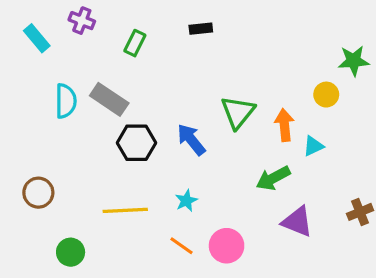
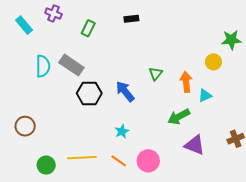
green triangle: (238, 112) -> (156, 73), size x0.6
yellow line: (125, 210) -> (82, 158), moved

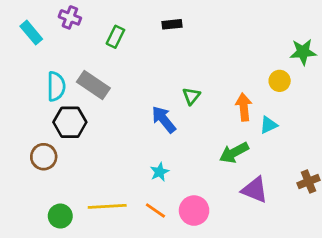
green triangle: (156, 73) -> (191, 96), moved
black hexagon: (89, 93) -> (70, 122), moved
brown circle: (25, 126) -> (44, 157), moved

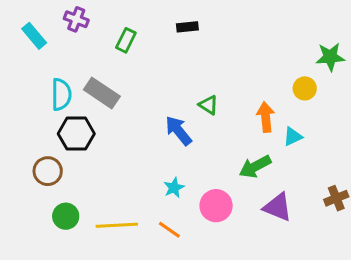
green triangle: (191, 96) -> (209, 105), turned -36
pink circle: (194, 211) -> (216, 206), moved
green circle: (60, 216) -> (66, 216), moved

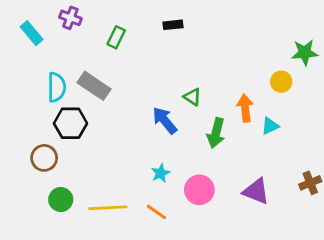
green arrow: (255, 167) -> (216, 133), moved, turned -48

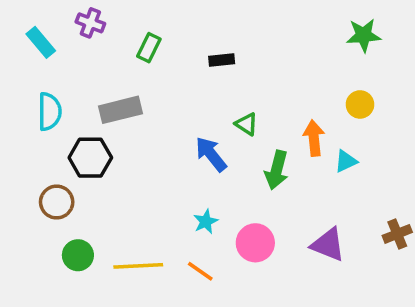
black rectangle: (173, 25) -> (222, 60), moved
green star: (305, 53) -> (364, 35), moved
gray rectangle: (94, 86) -> (121, 110), turned -48
cyan semicircle: (57, 87) -> (50, 112), moved

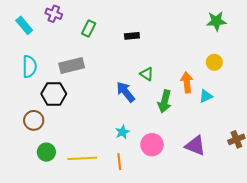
orange line: (200, 271) -> (119, 162), turned 49

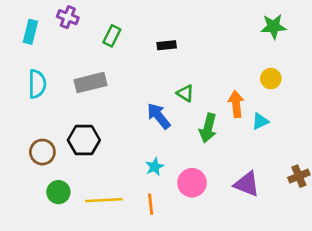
cyan rectangle: (24, 25) -> (30, 32), turned 54
black hexagon: (54, 94) -> (84, 140), moved

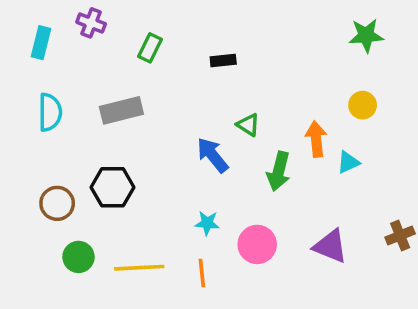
cyan star: (155, 167) -> (207, 223), turned 30

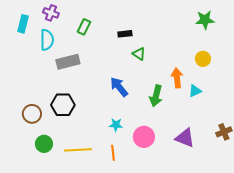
cyan semicircle: (50, 112) -> (47, 40), moved
green triangle: (248, 125) -> (139, 54), moved

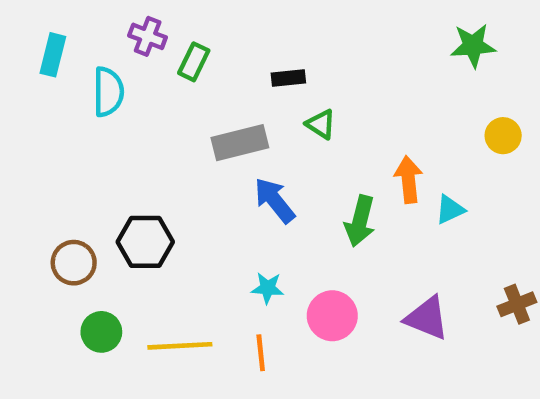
purple cross: (51, 13) -> (148, 36), moved
yellow circle: (203, 59) -> (503, 136), moved
gray rectangle: (68, 62) -> (240, 143), moved

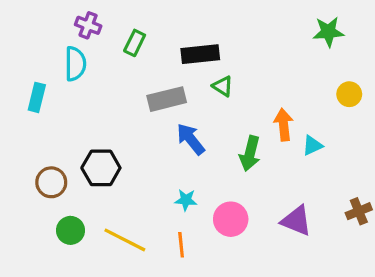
purple cross: (148, 36) -> (88, 25), moved
cyan rectangle: (53, 55) -> (37, 97), moved
black rectangle: (288, 78) -> (200, 54), size x1.6
yellow line: (180, 346) -> (125, 240), turned 30

